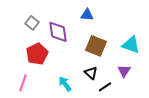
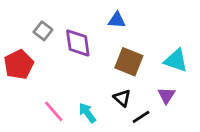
red pentagon: (37, 54) -> (19, 64), moved
pink line: (23, 83) -> (54, 111), moved, turned -60

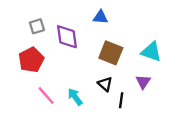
gray square: (43, 31) -> (37, 26), turned 35
red pentagon: (19, 64) -> (31, 60), moved
black line: (141, 117) -> (121, 100), turned -49

